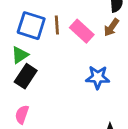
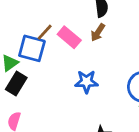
brown line: (57, 25) -> (45, 32), turned 48
blue square: (31, 26) -> (32, 48), moved

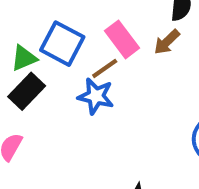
brown line: (45, 32) -> (105, 68), moved
blue star: (86, 82) -> (96, 96), moved

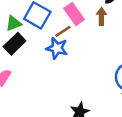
brown arrow: (167, 42) -> (101, 16), turned 133

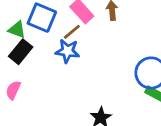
green triangle: (14, 23) -> (17, 30), turned 49

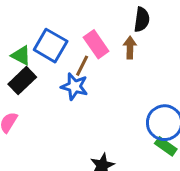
brown line: (72, 32) -> (82, 66), turned -30

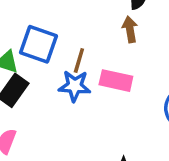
pink rectangle: (96, 44) -> (116, 81), moved, turned -32

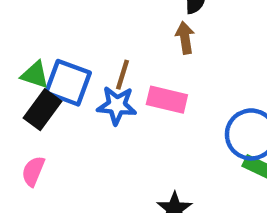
blue square: (39, 44) -> (68, 83), moved

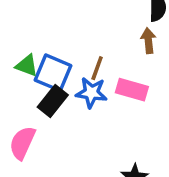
black rectangle: (42, 110) -> (53, 101), moved
pink semicircle: (33, 171) -> (22, 143), size x1.4

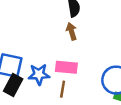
brown line: (97, 68) -> (63, 89), moved

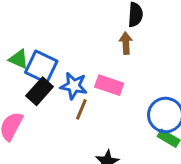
brown line: (63, 89) -> (81, 109), moved

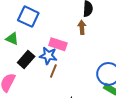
blue square: (41, 67) -> (28, 17), moved
pink rectangle: (109, 85) -> (58, 44), moved

